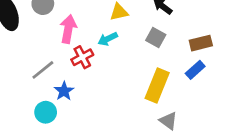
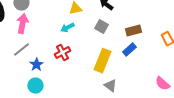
pink arrow: (68, 29) -> (22, 24), moved
red cross: (82, 57) -> (62, 53), moved
cyan circle: (46, 112) -> (35, 86), moved

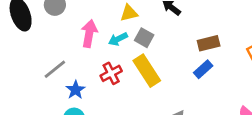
pink arrow: (22, 24) -> (89, 34), moved
gray square: (101, 27) -> (144, 38), moved
yellow rectangle: (102, 61) -> (147, 71), moved, turned -55

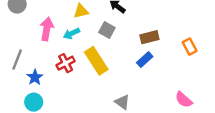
gray square: (144, 38) -> (107, 30), moved
gray line: (55, 69) -> (17, 60), turned -30

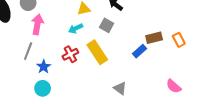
pink arrow: (47, 29) -> (37, 24), moved
brown rectangle: (149, 37) -> (154, 38), moved

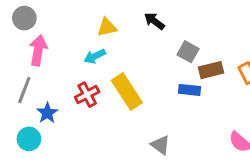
gray square: (107, 25) -> (188, 52), moved
blue rectangle: (140, 51) -> (190, 90), turned 48
cyan circle: (43, 88) -> (29, 139), moved

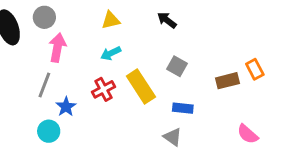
yellow triangle: (107, 27) -> (111, 20), moved
gray square: (188, 52) -> (177, 66), moved
brown rectangle: (211, 70) -> (227, 81), moved
blue rectangle: (190, 90) -> (183, 108), moved

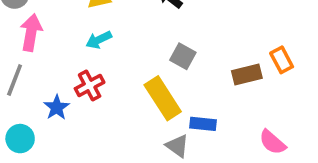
yellow rectangle: (141, 86) -> (163, 98), moved
blue star: (66, 107) -> (57, 107), moved
blue rectangle: (183, 108) -> (203, 124), moved

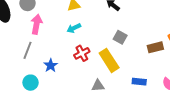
red cross: (90, 86) -> (82, 53), moved
blue rectangle: (203, 124) -> (139, 82), moved
gray triangle: (177, 146) -> (98, 86), moved, turned -40

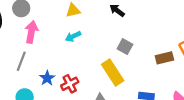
red cross: (82, 53) -> (70, 84), moved

